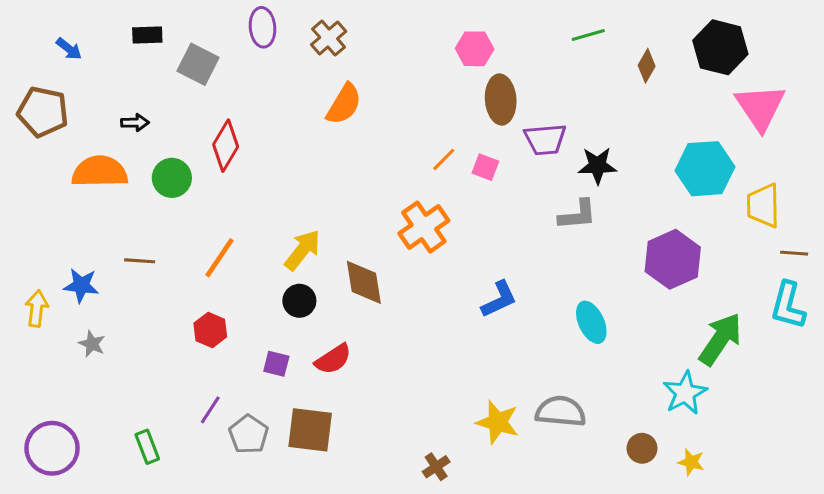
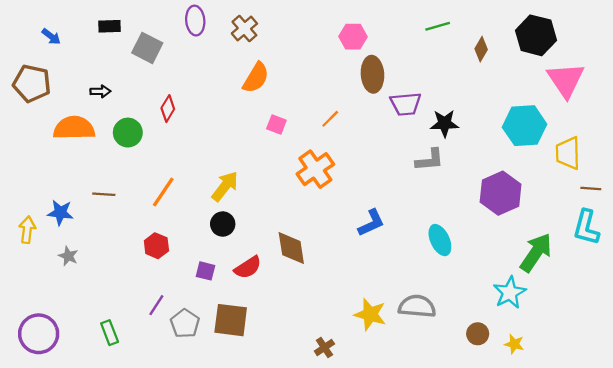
red diamond: (226, 146) -> (168, 109), size x0.7
pink square: (485, 167) -> (276, 125), moved
brown diamond: (364, 282) -> (291, 248), moved

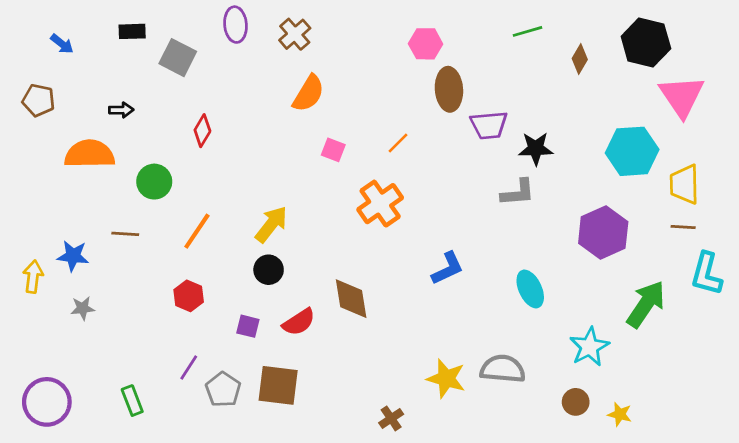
brown pentagon: (32, 83) -> (39, 100), size x0.7
green circle: (128, 133) -> (154, 182), moved
brown line: (591, 189) -> (683, 227), moved
gray star: (68, 256) -> (83, 308), turned -30
cyan star: (510, 293) -> (589, 347), moved

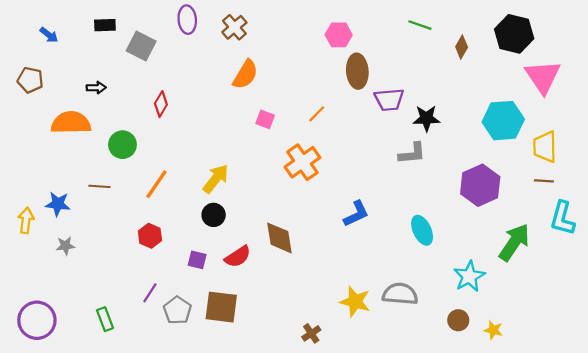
green line: (527, 31) -> (420, 25), turned 35

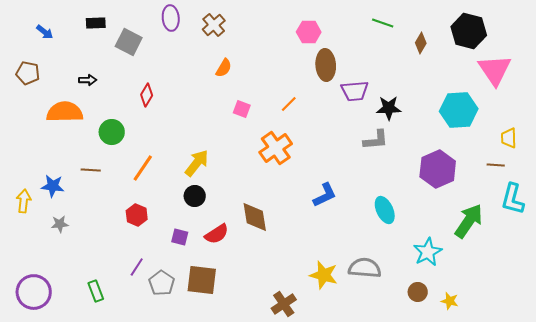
orange semicircle: (245, 74) -> (224, 68), size x0.7
yellow trapezoid: (545, 147) -> (509, 138), moved, size x0.7
brown cross: (311, 333) -> (284, 304), size x1.4

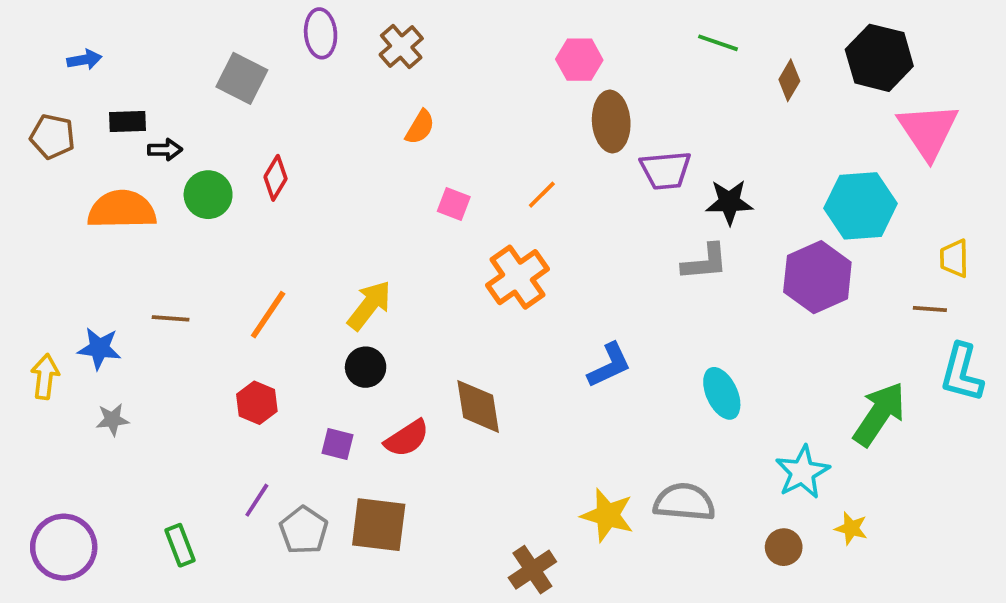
black rectangle: (96, 23) -> (127, 122), moved
blue arrow: (45, 32) -> (84, 60), turned -48
green circle: (112, 132) -> (208, 195), moved
purple hexagon: (438, 169) -> (817, 277), moved
yellow star: (450, 301) -> (851, 528), moved

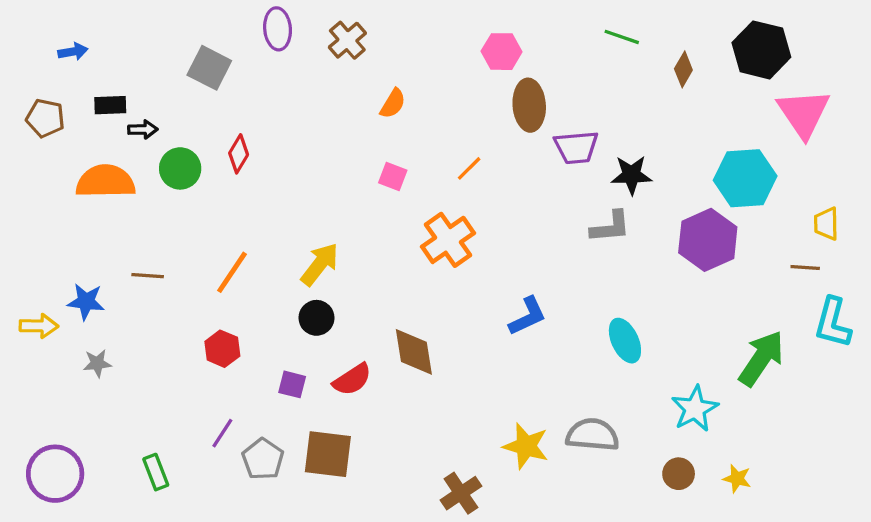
orange semicircle: (420, 127) -> (393, 104), moved
yellow arrow: (45, 376) -> (39, 326), turned 84
yellow star: (851, 528) -> (737, 479), moved

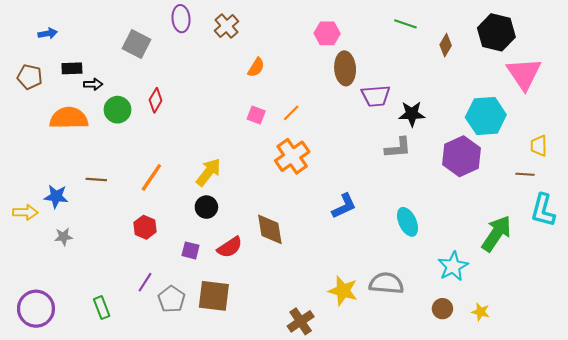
orange line: (469, 168) -> (291, 113), moved

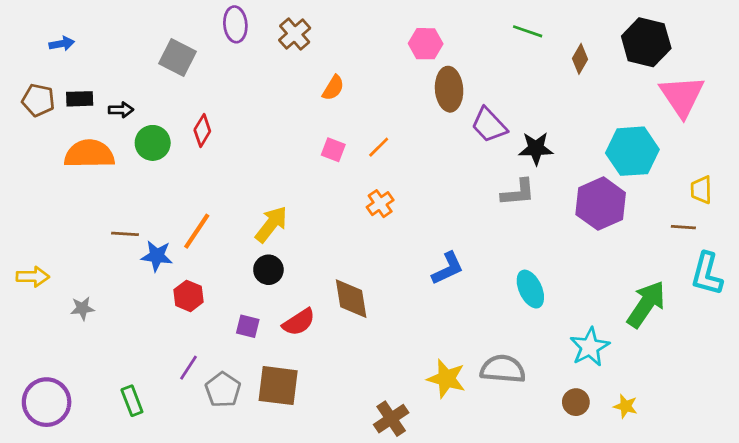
black rectangle: (72, 68) -> (80, 99), moved
purple trapezoid: (376, 96) -> (489, 125), turned 52
orange cross: (292, 156) -> (380, 204), size x0.6
blue star: (56, 196) -> (157, 256), moved

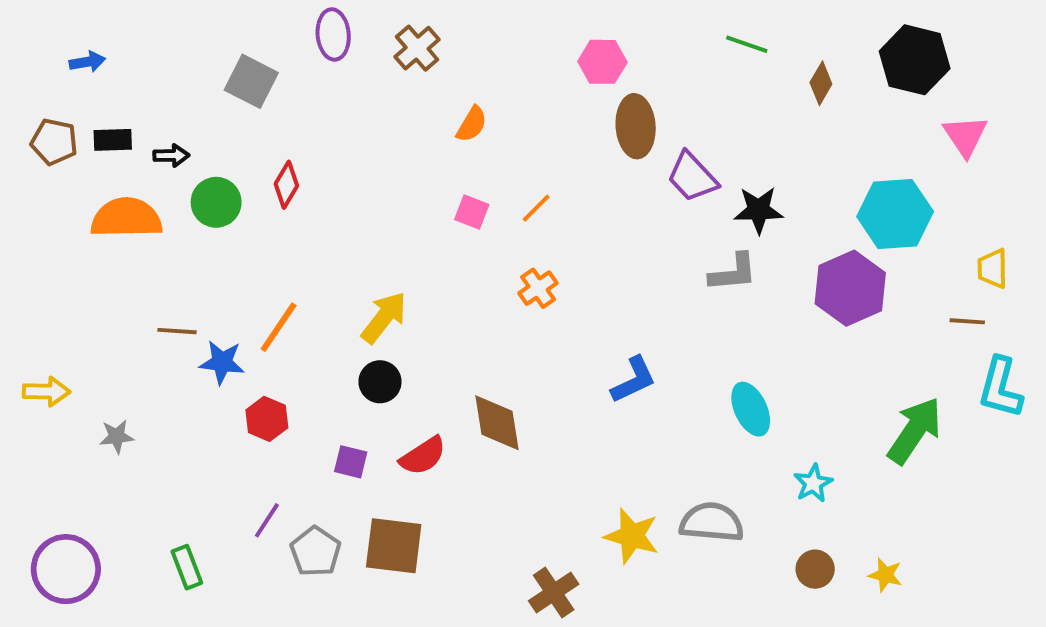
pink triangle: (682, 96) -> (965, 136), size x0.7
cyan star: (590, 347) -> (813, 483), moved, size x0.7

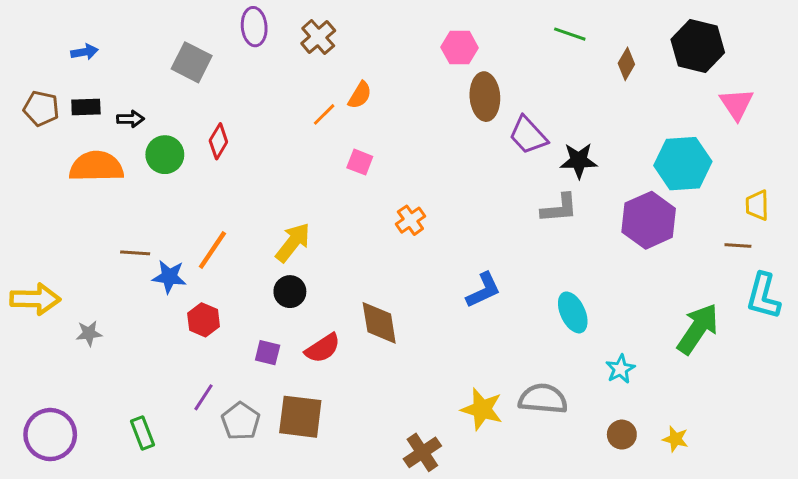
blue arrow: (87, 62) -> (84, 52), moved
orange line: (536, 208) -> (324, 114), moved
yellow arrow: (46, 392) -> (35, 299), size x1.4

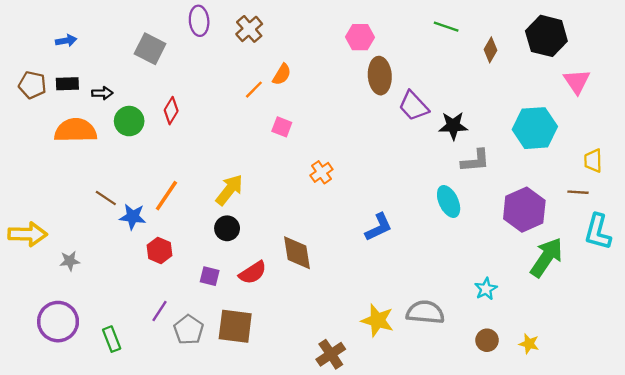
gray L-shape: (559, 208) -> (475, 161), moved
purple hexagon: (649, 220) -> (524, 210), moved
brown line: (135, 253) -> (106, 198), turned 30
cyan ellipse: (573, 312) -> (449, 201), moved
purple circle: (50, 435) -> (58, 322), moved

